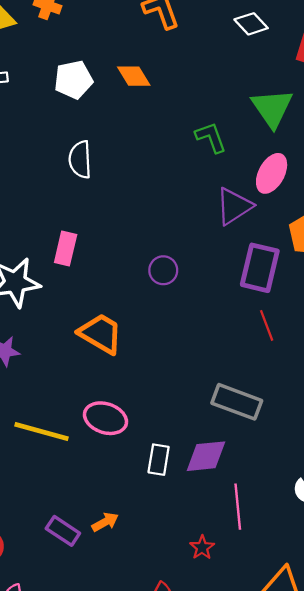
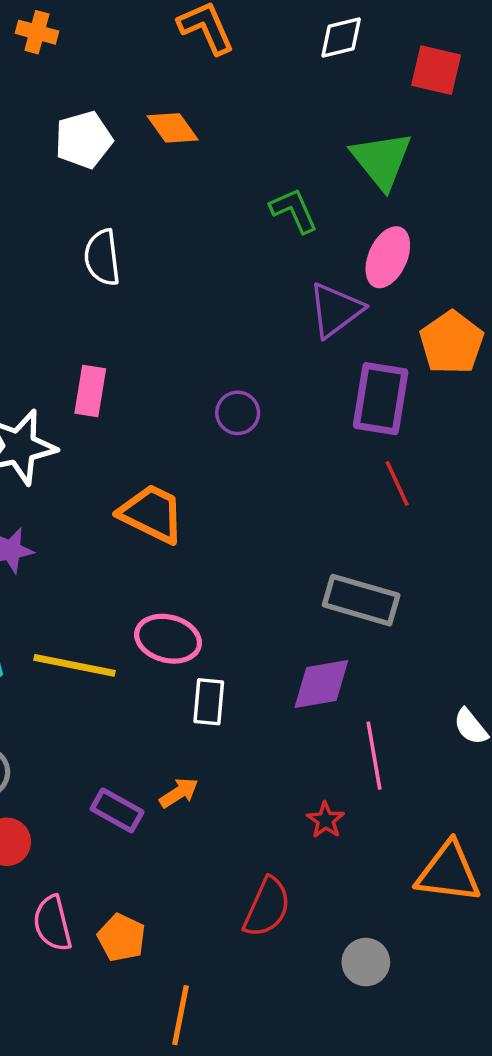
white diamond: (251, 24) -> (341, 37), turned -56
white rectangle: (159, 460) -> (209, 702), moved

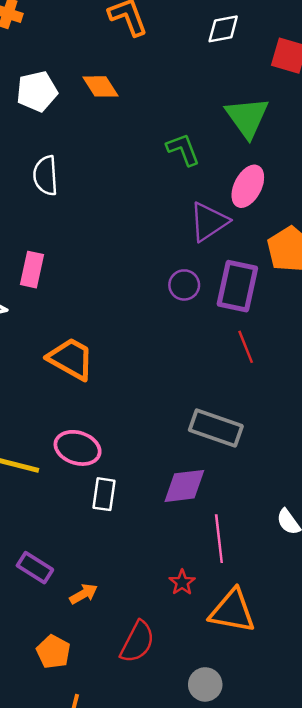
purple circle: (238, 413) -> (184, 285), moved
orange arrow: (179, 793) -> (84, 594), moved
orange triangle: (449, 872) -> (232, 611), moved
orange pentagon: (122, 938) -> (53, 652), moved

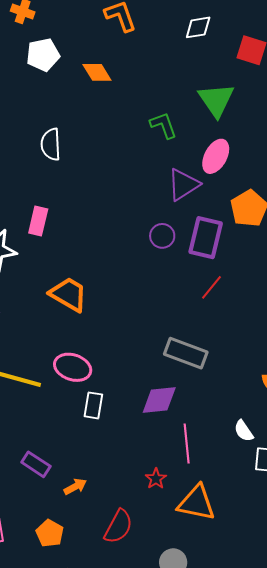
white pentagon: (37, 91) -> (43, 55), moved
red line: (246, 347) -> (211, 287), turned 60

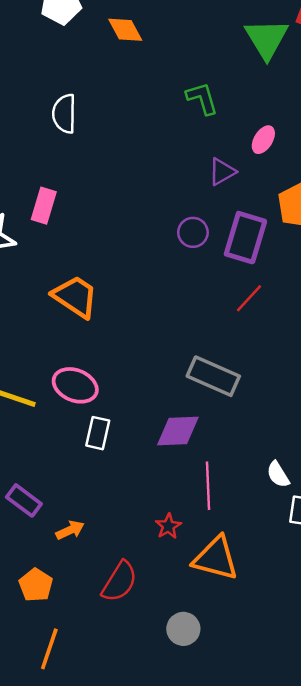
green triangle: (216, 100) -> (267, 39), moved
pink ellipse: (216, 156) -> (263, 140), size x0.7
purple triangle: (183, 185) -> (222, 172), size x0.7

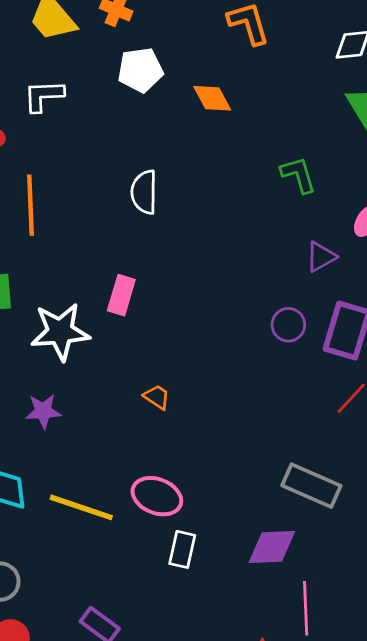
orange trapezoid: (75, 297) -> (157, 397), size x0.5

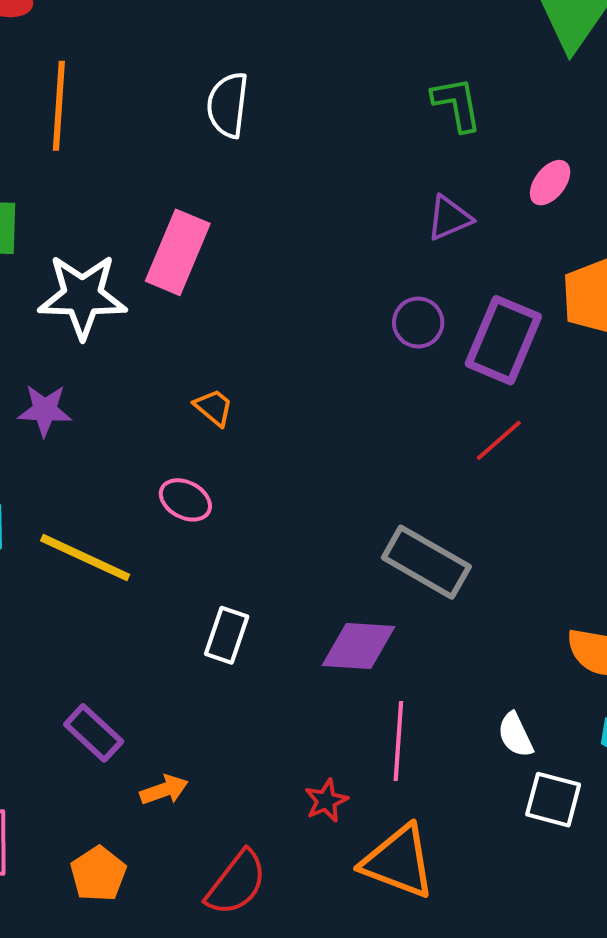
purple triangle: (321, 257) -> (449, 218), moved
pink rectangle: (121, 295) -> (178, 252), size x1.4
pink ellipse: (157, 496) -> (185, 500), moved, size x0.7

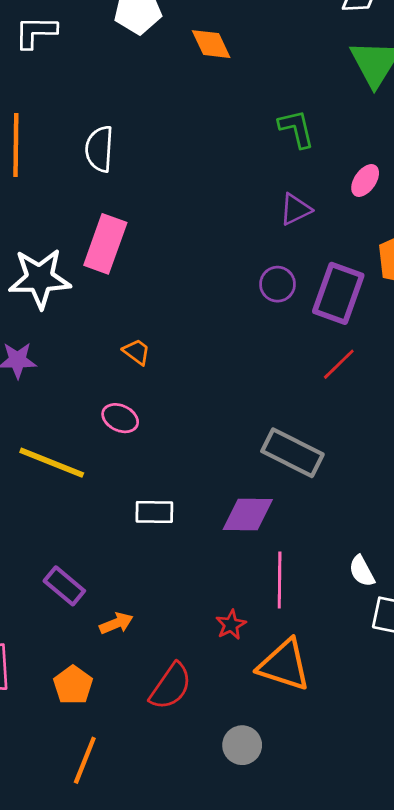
white semicircle: (228, 105) -> (99, 149), moved
white rectangle: (227, 635) -> (154, 512), turned 75

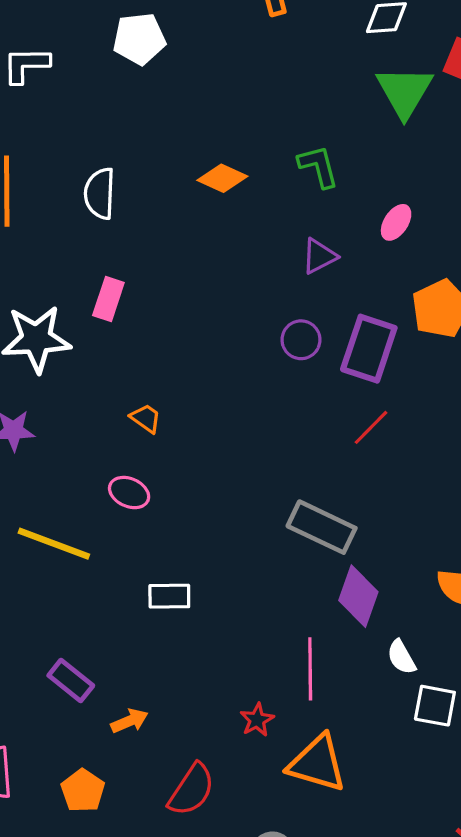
orange diamond: (211, 44) -> (222, 178), moved, turned -39
pink rectangle: (105, 244) -> (108, 299), size x0.7
purple diamond: (248, 515) -> (358, 596), moved, turned -70

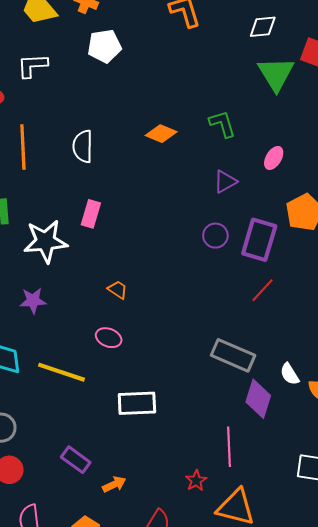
white rectangle: (169, 596) -> (137, 403), size x1.4
white semicircle: (401, 657) -> (290, 374), moved

